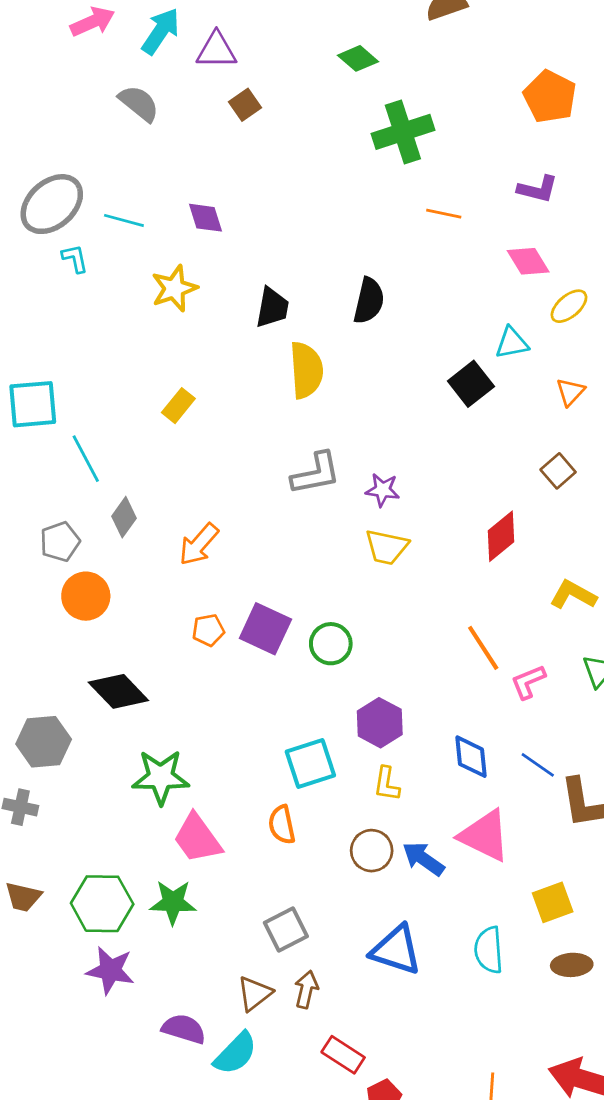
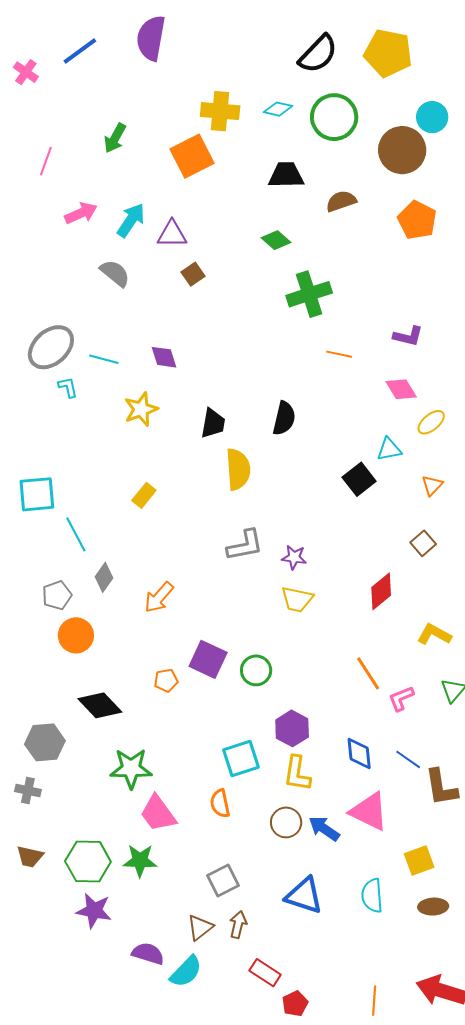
orange pentagon: (550, 97) -> (417, 220), moved
orange pentagon: (208, 630) -> (166, 680), moved
yellow L-shape: (387, 784) -> (297, 773), size x1.4

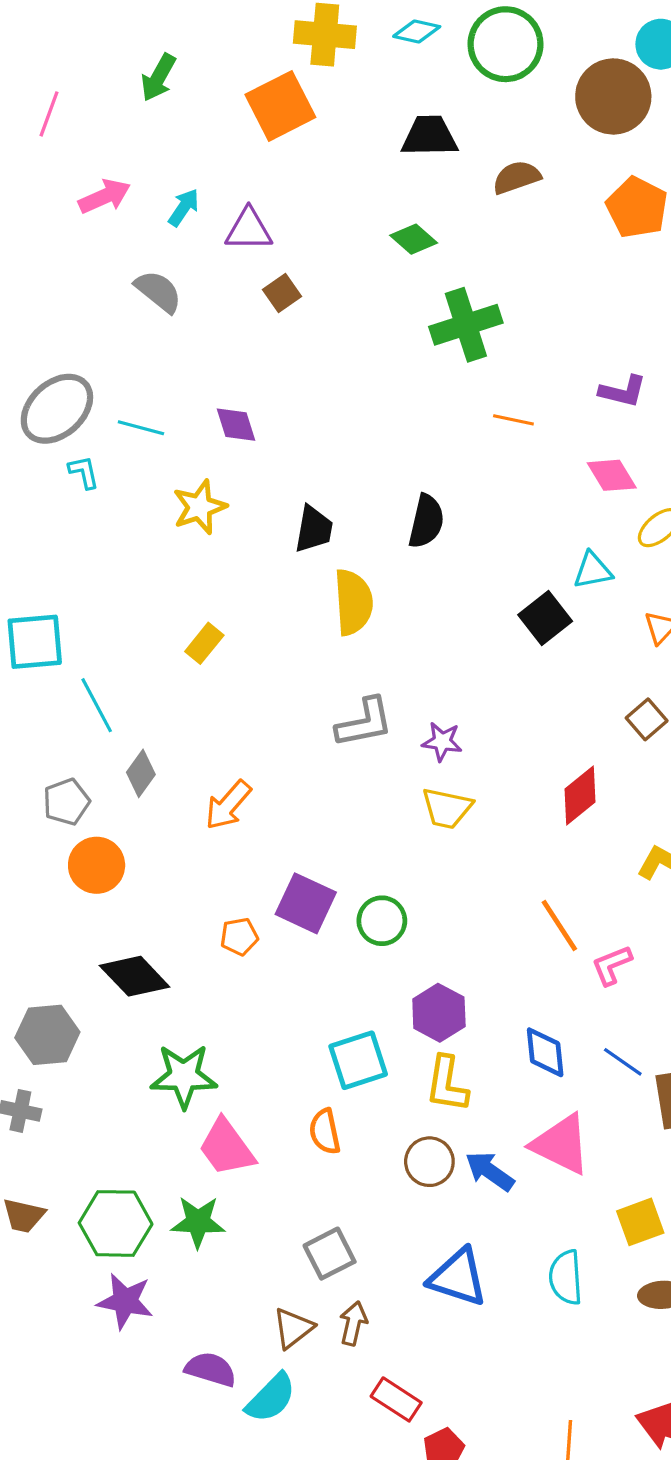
cyan arrow: (131, 220) -> (184, 207), size x0.7

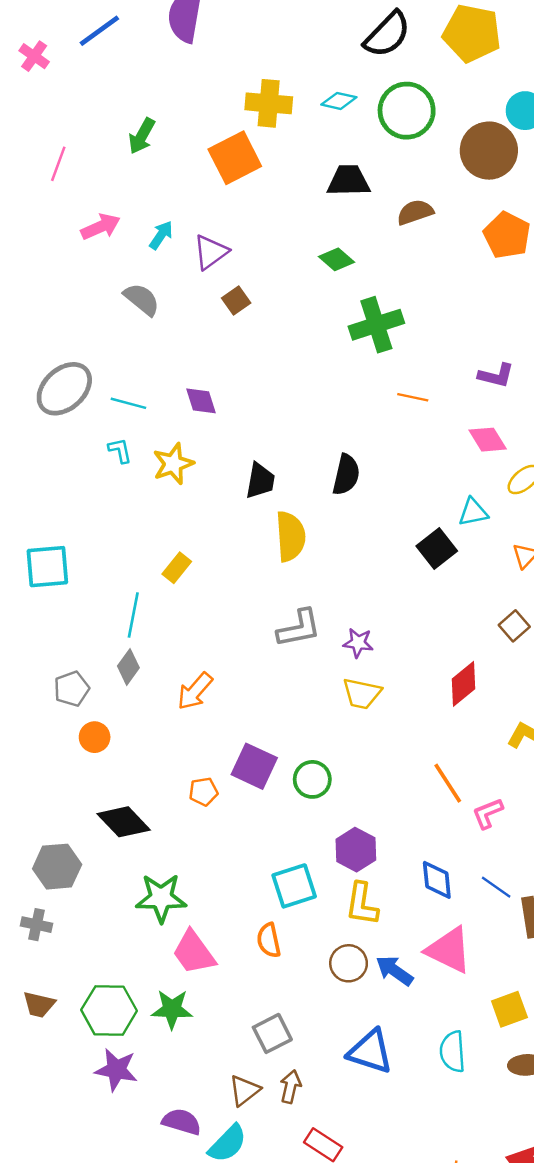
purple triangle: (249, 230) -> (211, 252), turned -36
cyan L-shape: (84, 472) -> (120, 450), moved
cyan line: (97, 705) -> (133, 615), moved, turned 39
orange circle: (97, 865) -> (95, 737), size x0.7

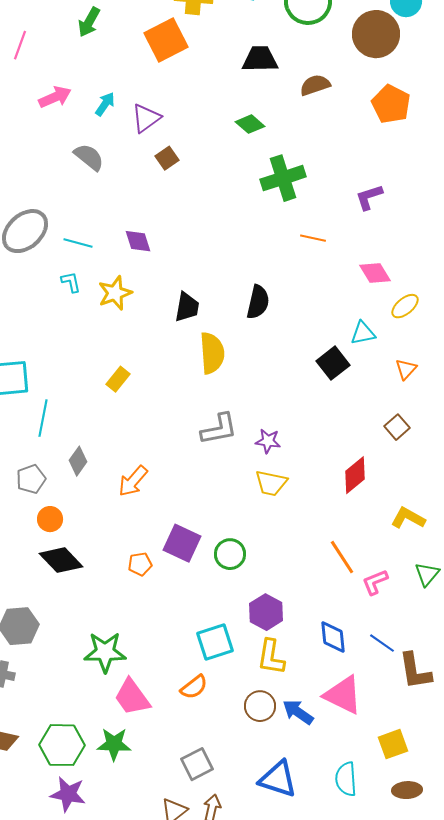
purple L-shape: (496, 375) -> (369, 197), moved, turned 148
cyan line: (133, 615) -> (43, 418), moved
black diamond: (124, 822) -> (61, 560), moved
orange semicircle: (269, 940) -> (194, 687), turned -116

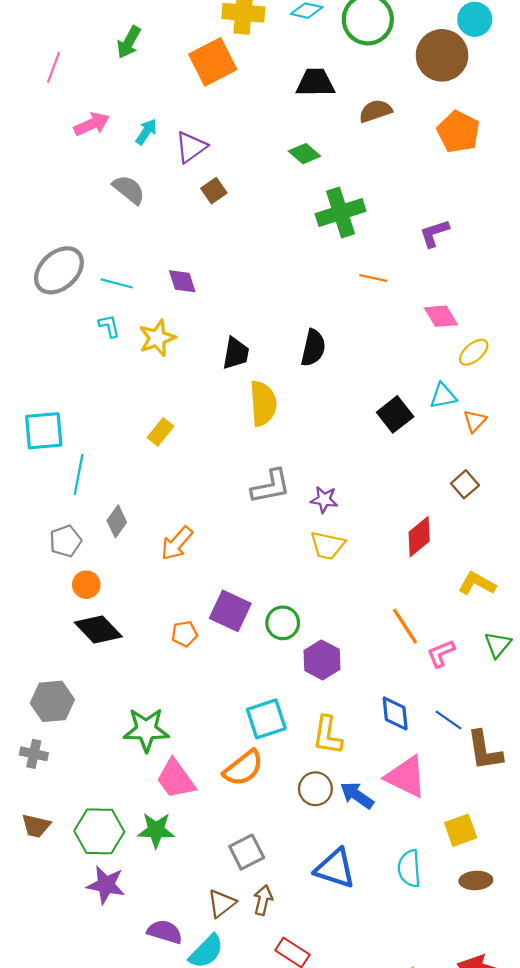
cyan triangle: (363, 333) -> (443, 396), moved
purple hexagon: (266, 612) -> (322, 660), moved
orange semicircle: (194, 687) -> (243, 768), size x1.4

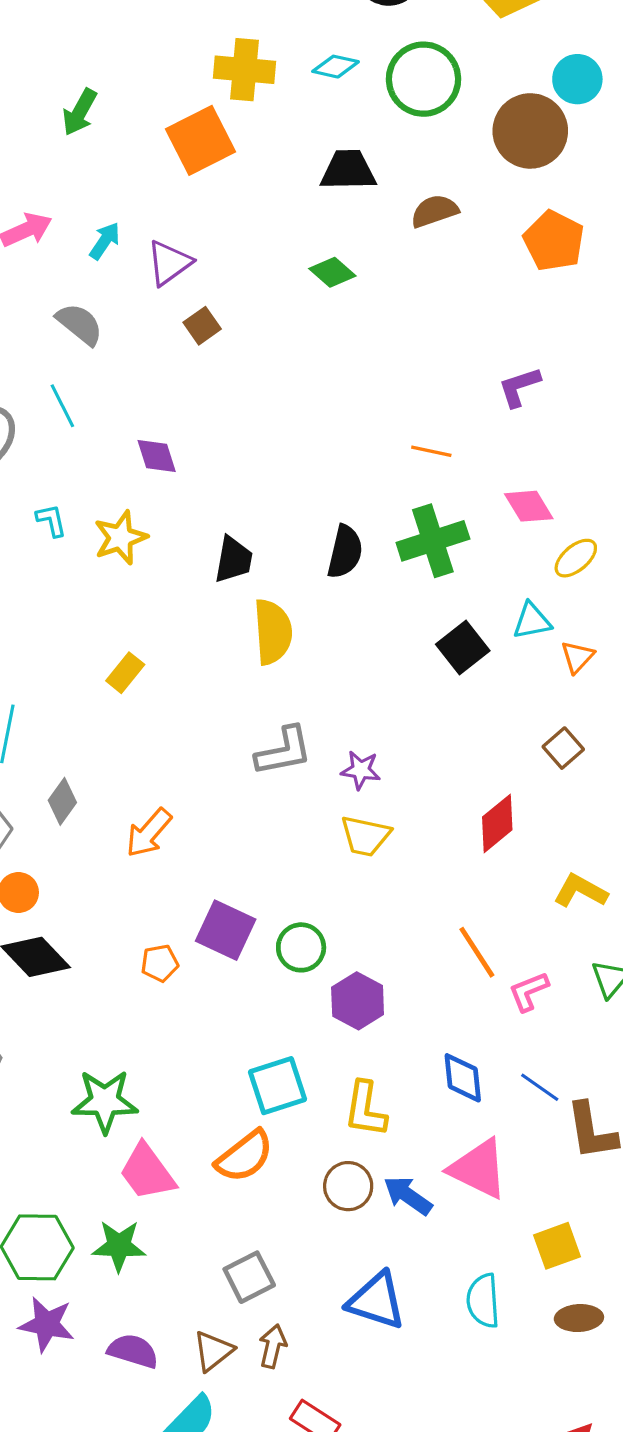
green cross: (341, 213) -> (433, 541), moved
cyan line: (117, 283) -> (62, 406), moved, turned 48
purple semicircle: (165, 932) -> (133, 1351), moved

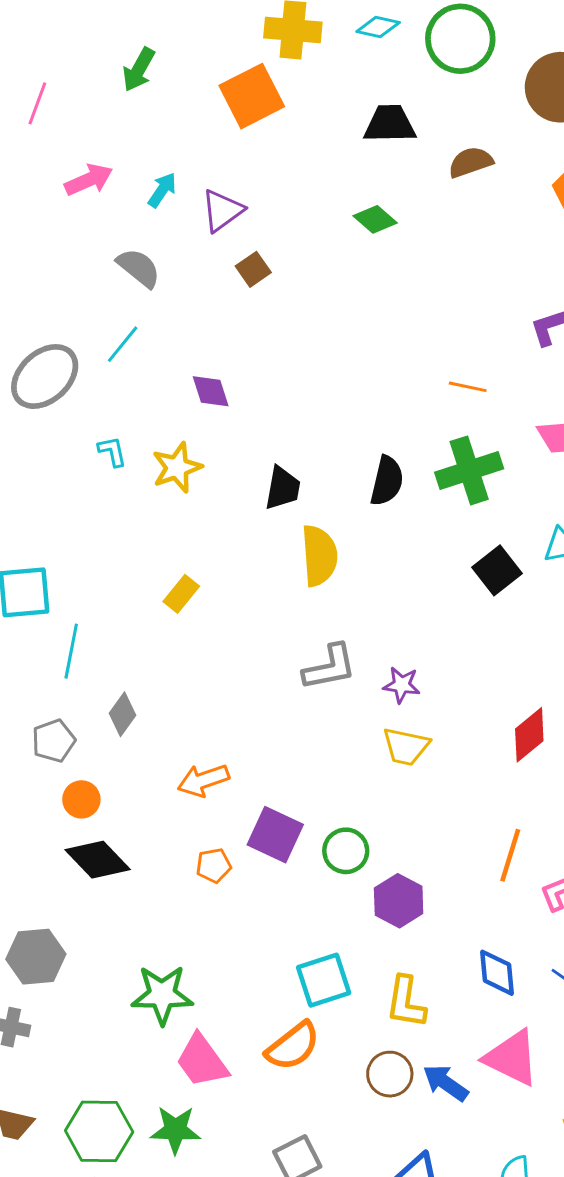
cyan line: (62, 406) -> (123, 344), turned 66
orange arrow: (149, 833) -> (203, 780), moved, turned 30
orange line: (477, 952) -> (510, 855), turned 50

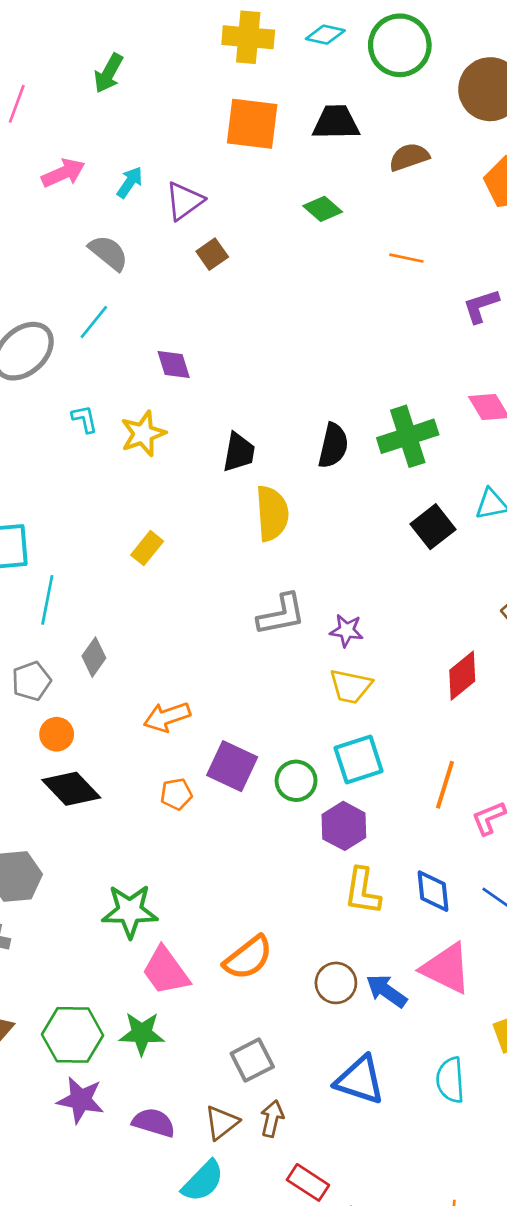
orange square: (252, 96) -> (252, 124), moved, turned 34
orange line: (468, 387) -> (406, 258), moved
cyan square: (324, 980) -> (359, 759), moved
yellow L-shape: (406, 1002) -> (363, 891), moved

